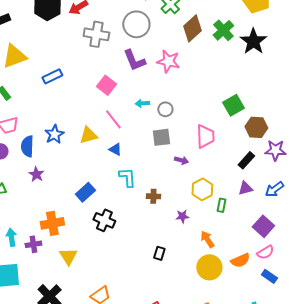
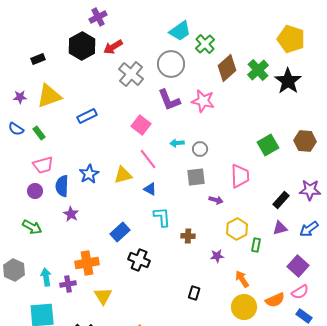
gray cross: (96, 34) -> (131, 74), turned 30
brown hexagon: (256, 127) -> (305, 141), moved

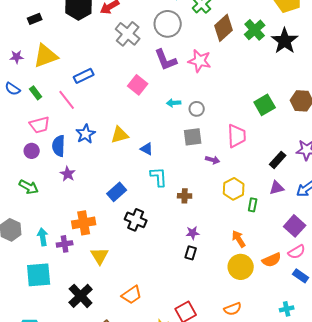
pink line: (148, 159) -> (67, 100), moved
purple star: (217, 256) -> (193, 233), moved

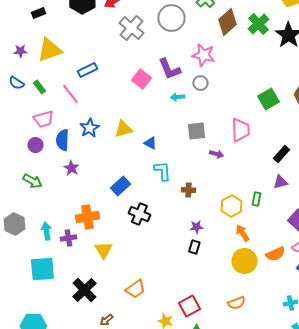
purple L-shape: (166, 60) -> (169, 69), moved
gray circle: (197, 109) -> (200, 83), moved
yellow hexagon: (234, 189) -> (231, 206), moved

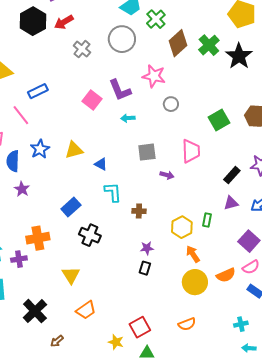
gray cross: (131, 28) -> (82, 49), size x0.7
gray circle: (200, 83) -> (171, 104), moved
yellow triangle: (103, 250) -> (71, 275), moved

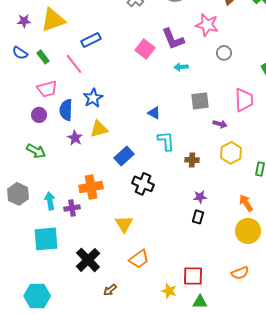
yellow triangle: (74, 150) -> (99, 129), moved
yellow hexagon: (182, 227) -> (231, 153), moved
red square: (140, 327) -> (193, 276), turned 30

